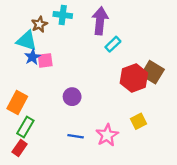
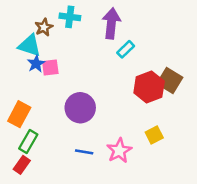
purple circle: (72, 97) -> (80, 108), size x1.5

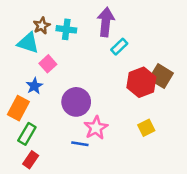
cyan cross: (70, 17) -> (66, 29), moved
blue star: (36, 64) -> (34, 86), moved
pink square: (50, 68) -> (48, 64), turned -35
pink star: (119, 151) -> (96, 128), moved
red rectangle: (22, 165) -> (31, 160), moved

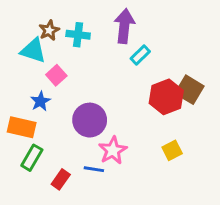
orange rectangle: (18, 108) -> (22, 127), turned 75
red rectangle: (31, 160) -> (61, 179), moved

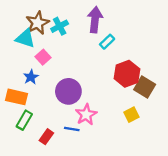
brown star: (49, 30) -> (37, 23), size x1.5
cyan cross: (78, 35) -> (60, 26), turned -35
brown square: (189, 90) -> (145, 87), moved

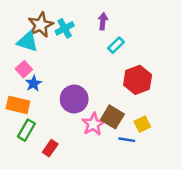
purple arrow: (95, 20) -> (103, 21), size x0.6
pink square: (43, 57) -> (24, 69), moved
brown square: (145, 87) -> (112, 117), moved
blue line: (72, 129) -> (127, 140), moved

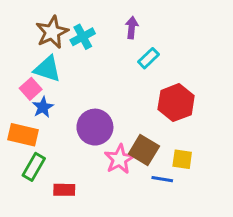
cyan triangle: (27, 42) -> (47, 69), moved
yellow square: (142, 124) -> (182, 159), turned 35
red rectangle: (50, 148) -> (64, 190), turned 56

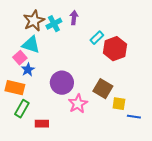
purple arrow: (132, 28) -> (74, 18), moved
red hexagon: (176, 103) -> (115, 49), moved
brown square: (144, 150) -> (103, 89), moved
blue line: (162, 179) -> (134, 117), moved

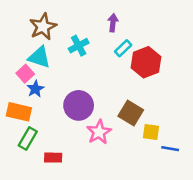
purple arrow: (74, 18) -> (113, 23), moved
cyan cross: (54, 24) -> (79, 46), moved

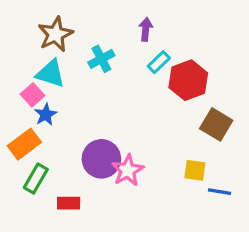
purple circle: (79, 105) -> (101, 159), moved
orange rectangle: (19, 112) -> (24, 144), turned -50
brown square: (131, 113) -> (216, 124), moved

